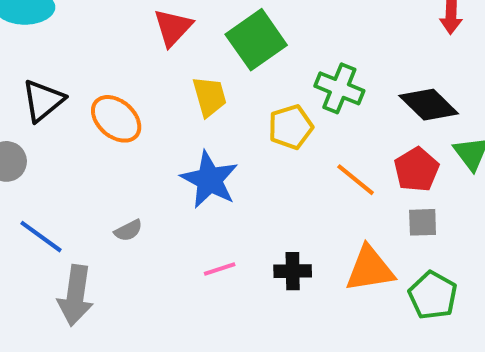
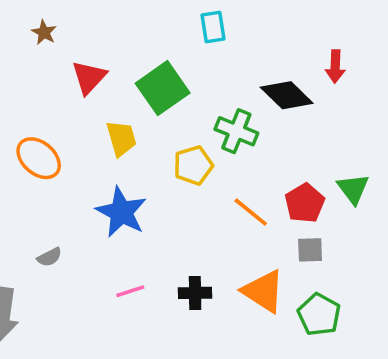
black diamond: (429, 105) -> (287, 95), moved
orange triangle: (370, 269) -> (263, 291), turned 42

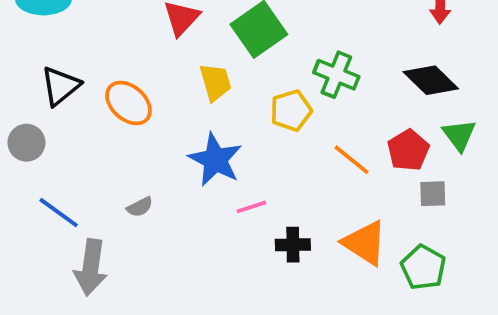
black diamond: (287, 95) -> (431, 80), moved
gray square: (310, 250) -> (433, 194), moved
pink line: (130, 291) -> (251, 207), moved

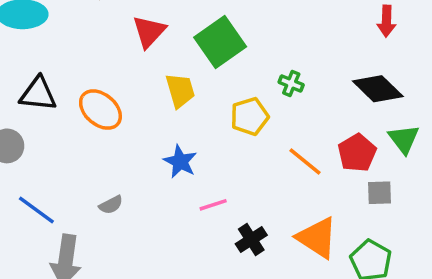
green cross: (336, 75) -> (291, 84), size x0.6
black triangle: (60, 86) -> (38, 94), turned 45
blue star: (215, 160) -> (180, 162), size x0.7
black cross: (293, 245) -> (251, 240), turned -32

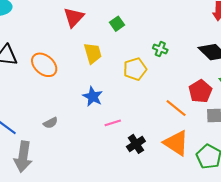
green square: (220, 42) -> (117, 24), size x0.5
orange line: (305, 162) -> (176, 108), moved

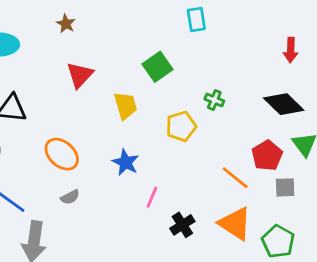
red triangle: (74, 17) -> (80, 75), moved
green square: (117, 24) -> (157, 67), size x1.5
orange ellipse: (44, 65) -> (62, 154), moved
pink line: (113, 123) -> (152, 197), turned -49

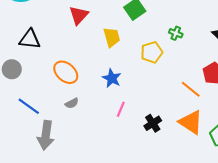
pink line: (152, 197) -> (121, 109), moved

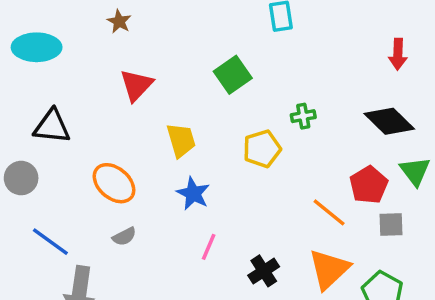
green cross: (176, 33) -> (303, 116), turned -32
yellow trapezoid: (112, 37) -> (181, 140), moved
orange triangle: (191, 122) -> (329, 269), turned 44

